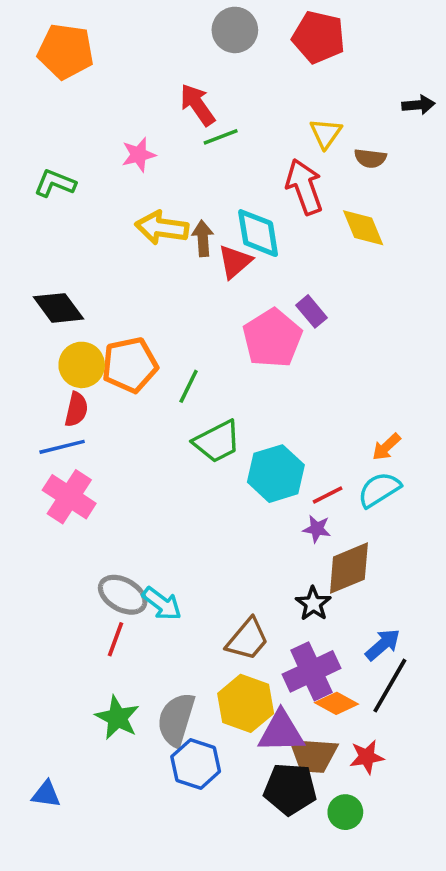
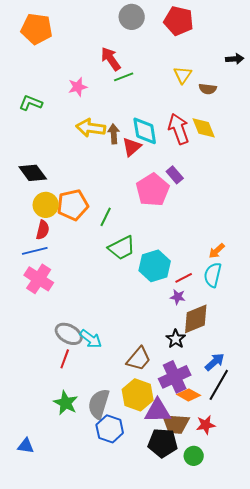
red arrow: (304, 187) -> (179, 129), moved
cyan semicircle: (379, 490) -> (213, 275), turned -45

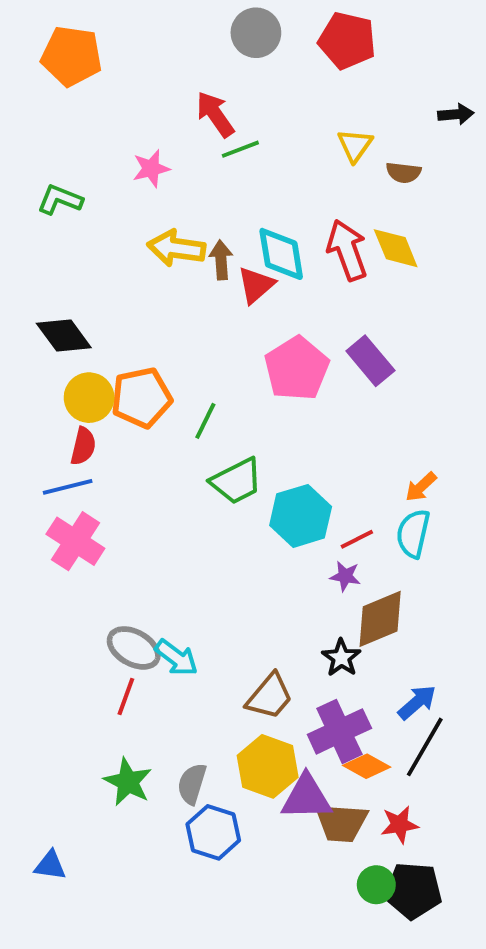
purple rectangle: (175, 175) -> (370, 361), moved, size x1.4
gray semicircle: (99, 404) -> (192, 784), size x0.7
black pentagon: (163, 443) -> (413, 891), moved

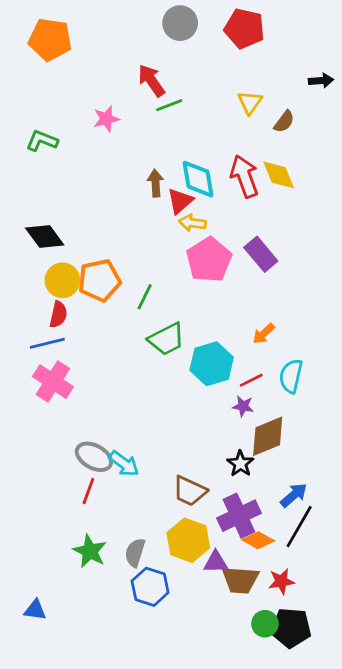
brown semicircle: (403, 172) -> (284, 122), turned -60
yellow arrow: (176, 248) -> (192, 223), moved, size x0.7
orange arrow: (421, 487) -> (264, 334), moved
brown trapezoid: (270, 696) -> (190, 491), turned 75
purple triangle: (306, 797) -> (216, 562), size x0.7

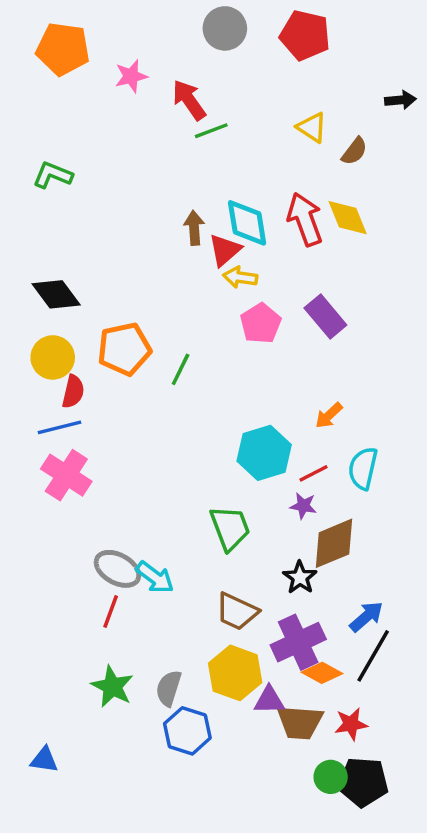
yellow triangle: (250, 102) -> (312, 127), turned -32
pink star: (106, 119) -> (131, 76), moved
pink pentagon: (209, 260) -> (261, 323), size x0.7
yellow circle: (62, 280) -> (53, 357), moved
green trapezoid: (166, 339) -> (230, 528), moved, turned -84

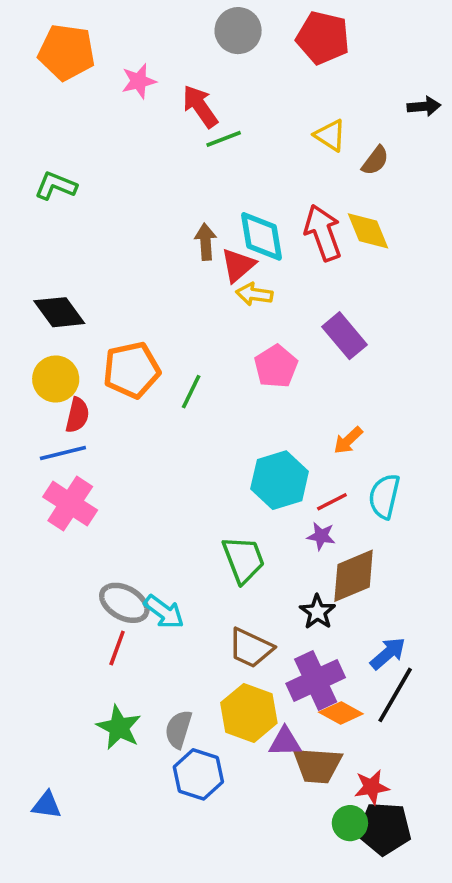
pink pentagon: (261, 323) -> (276, 366), moved
red star: (351, 724) -> (372, 787), moved

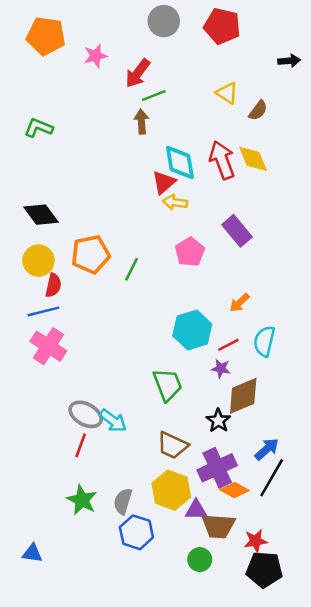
red arrow: (200, 106) -> (138, 73), turned -108
black arrow: (424, 106) -> (289, 61), moved
brown arrow: (206, 242) -> (141, 122), moved
green circle: (350, 823) -> (200, 560), moved

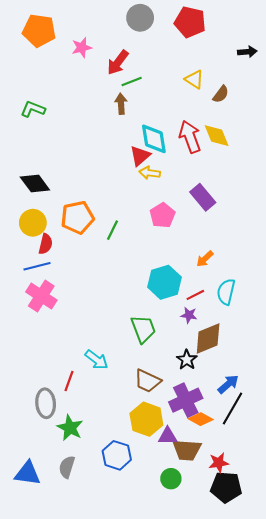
gray ellipse: (86, 414) -> (46, 403), moved, turned 56
gray semicircle: (123, 501) -> (67, 467), moved
blue triangle: (32, 553) -> (28, 473), size x1.5

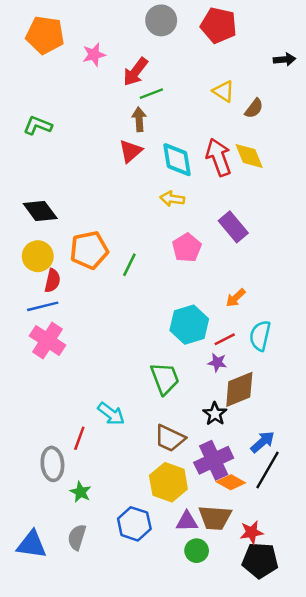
red triangle: (140, 156) -> (131, 151), moved
green star: (70, 428) -> (81, 492), size x0.7
purple triangle: (168, 436) -> (187, 521), moved

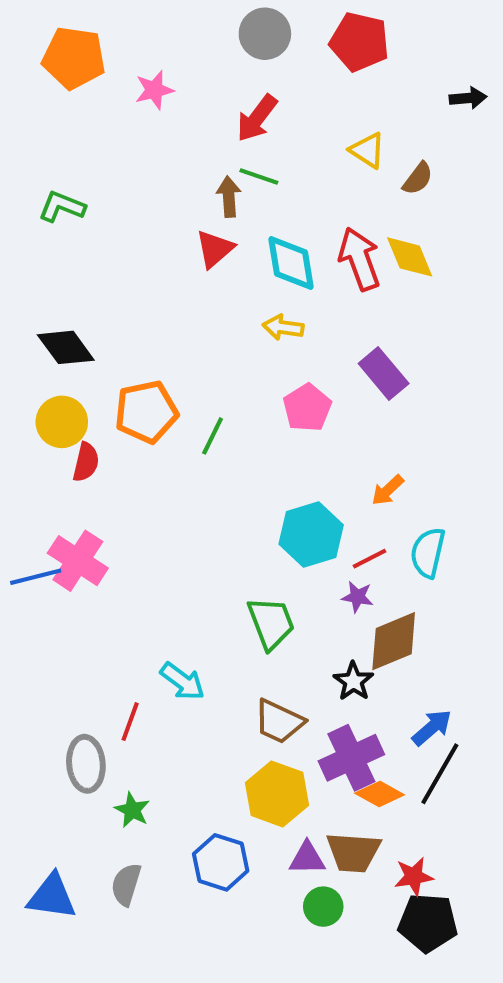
red arrow: (135, 72) -> (257, 118), moved
green line: (151, 94) -> (259, 177), moved, turned 40
blue line: (43, 306) -> (36, 577), moved

